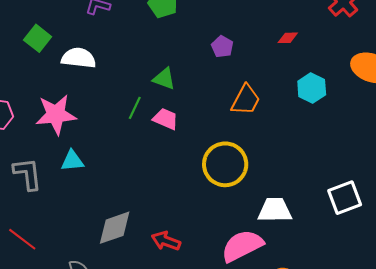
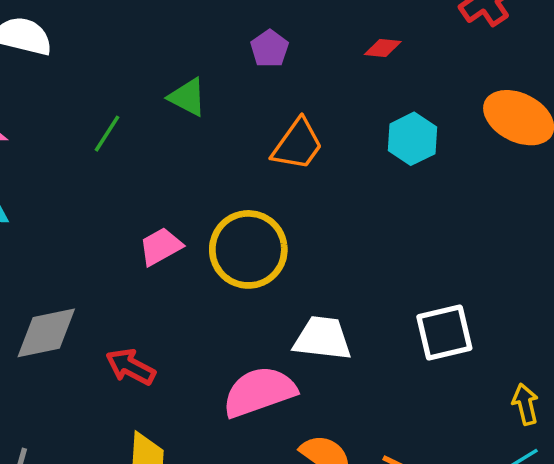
green triangle: (164, 79) -> (187, 97), moved
pink trapezoid: (166, 119) -> (161, 246), moved, turned -60

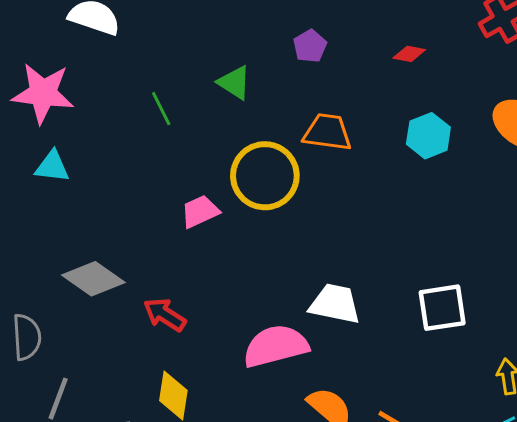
green line: (107, 134) -> (161, 109), turned -64
orange trapezoid: (297, 145) -> (327, 132), turned -123
yellow circle: (248, 249) -> (265, 176), moved
gray diamond: (46, 333) -> (93, 279), turned 42

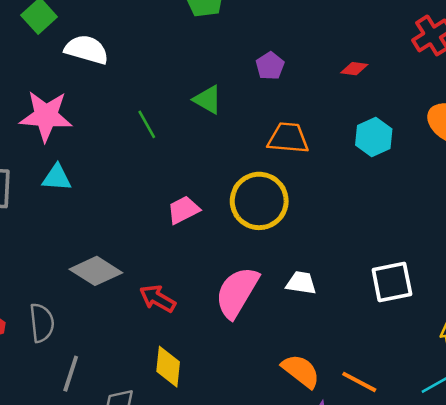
yellow circle: (265, 176) -> (259, 201), moved
white trapezoid: (335, 304) -> (301, 283), size x0.7
pink semicircle: (276, 346) -> (237, 292), moved, turned -42

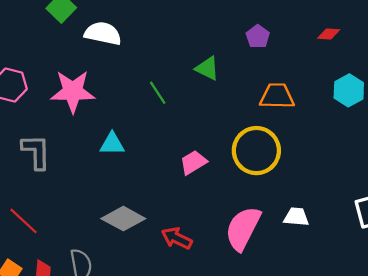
cyan triangle: (57, 178) -> (112, 144), moved

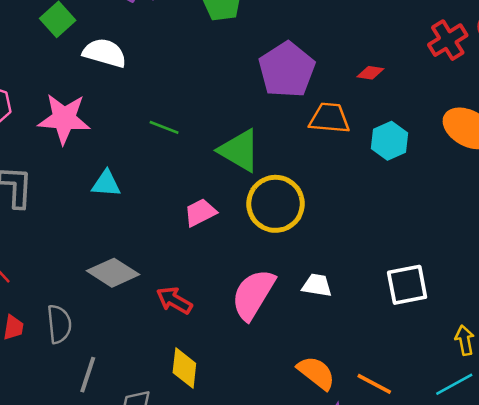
purple pentagon: (258, 37) -> (287, 70), size x2.0
green triangle: (207, 68) -> (239, 150), moved, size x1.5
green line: (158, 93) -> (164, 127), turned -40
orange trapezoid: (277, 96) -> (329, 118), moved

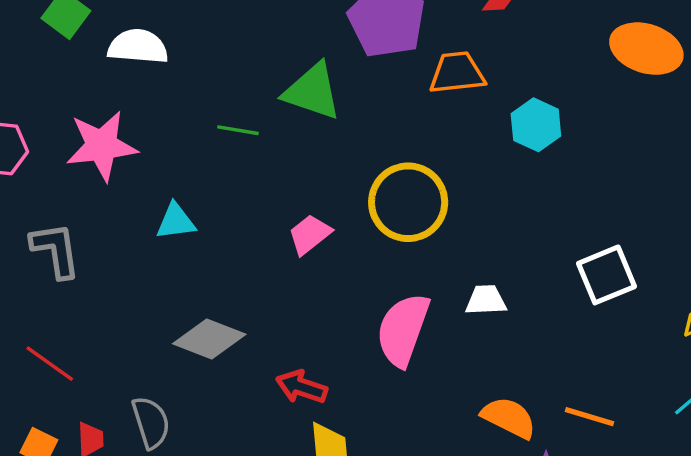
cyan hexagon: (390, 141) -> (536, 125), moved
green triangle: (239, 150) -> (312, 92), moved
red arrow: (174, 300) -> (302, 387), moved

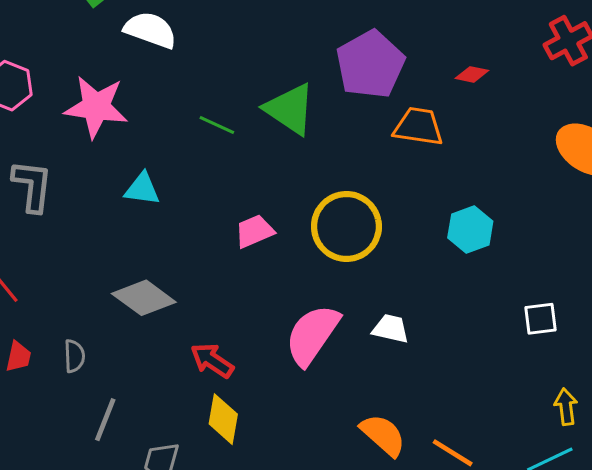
cyan hexagon: (536, 125) -> (470, 230), moved
white square: (607, 275) -> (541, 319), moved, size x0.7
gray semicircle: (151, 422) -> (74, 356), size x0.7

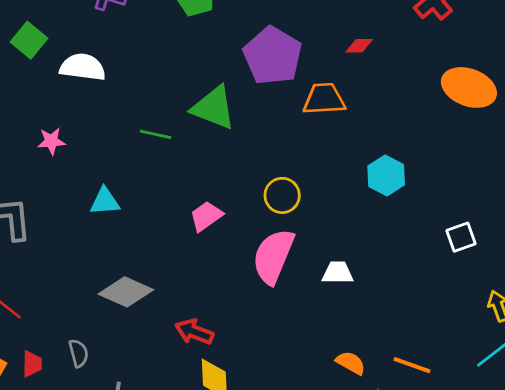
pink star: (96, 107) -> (51, 141), size x0.5
yellow circle: (346, 226) -> (282, 195), size x0.6
pink semicircle: (312, 335) -> (273, 256), moved
orange semicircle: (383, 435) -> (351, 363), size x0.7

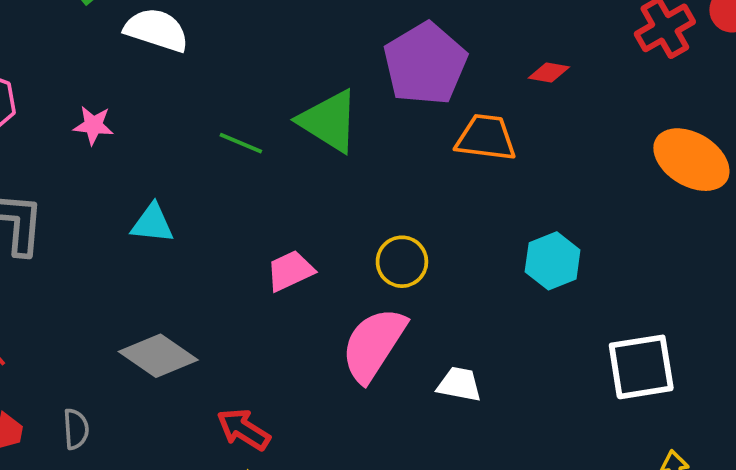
white square: (461, 237) -> (641, 367), size x1.6

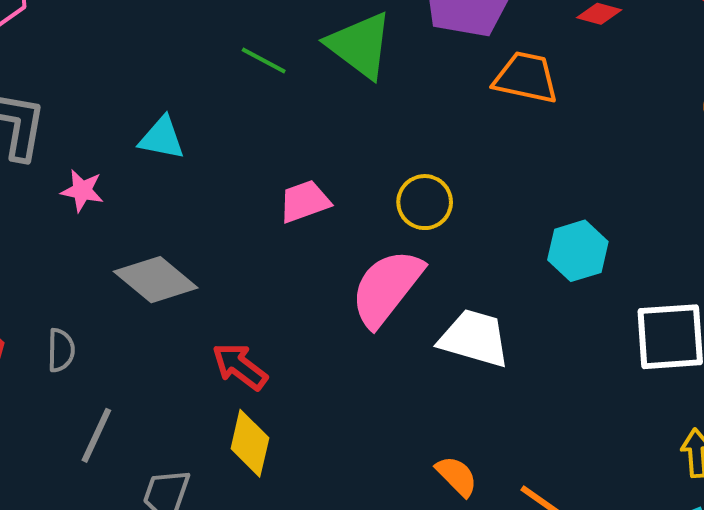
pink star: (93, 125) -> (82, 191), moved
cyan hexagon: (553, 261) -> (578, 251), moved
white trapezoid: (459, 384) -> (474, 338), size x1.5

